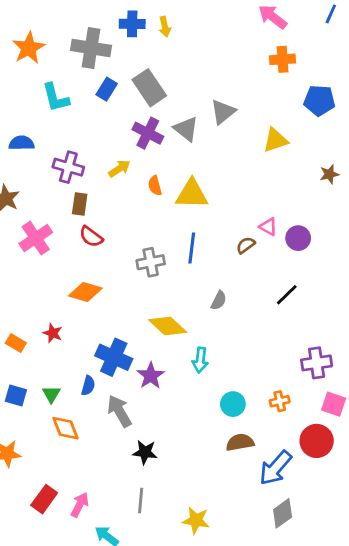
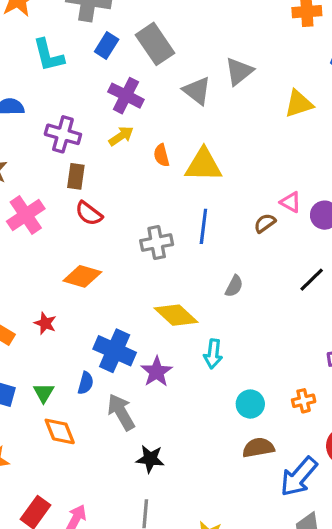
purple cross: (148, 133) -> (126, 96), moved

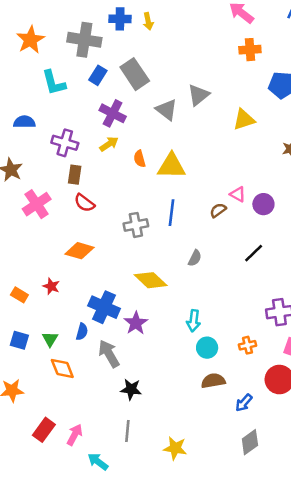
cyan arrow: (213, 354) -> (194, 321), moved
blue arrow: (299, 477) -> (244, 403), size x0.6

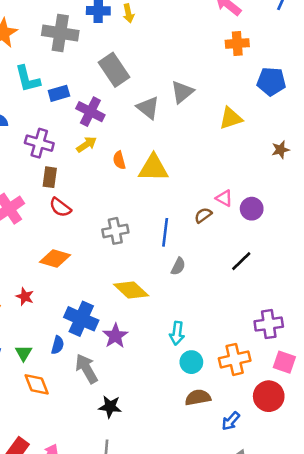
blue rectangle: (98, 75) -> (59, 93), moved, turned 42
blue line: (171, 213) -> (165, 232), moved
orange cross: (248, 345) -> (235, 359), size x1.6

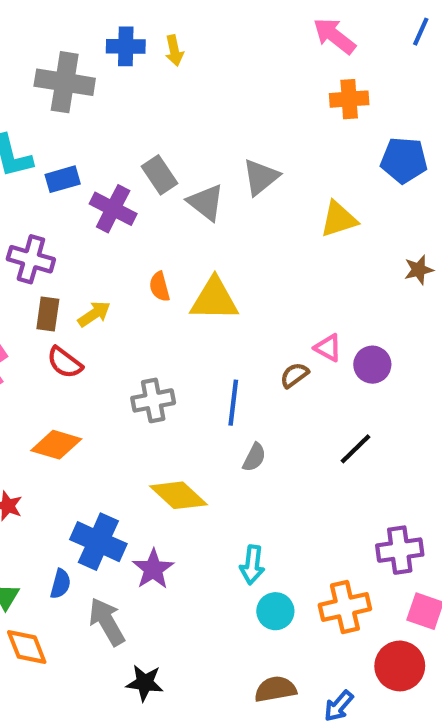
gray rectangle: (114, 70) -> (159, 175), moved, size x0.7
yellow arrow: (86, 144) -> (94, 314), moved
brown semicircle: (198, 397) -> (275, 689), moved

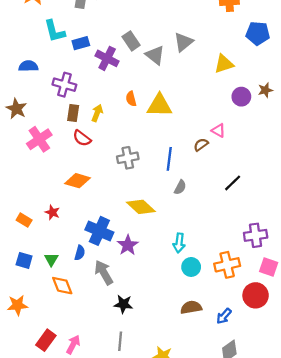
yellow arrow: (94, 314) -> (97, 113), turned -35
purple circle: (372, 365) -> (241, 97), moved

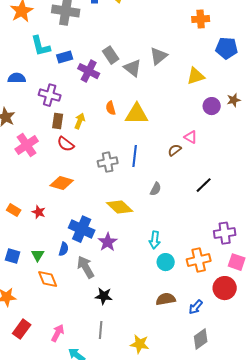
blue line: (169, 159) -> (135, 156), moved
orange rectangle: (24, 220) -> (14, 210), moved
red rectangle: (46, 340) -> (22, 329), moved

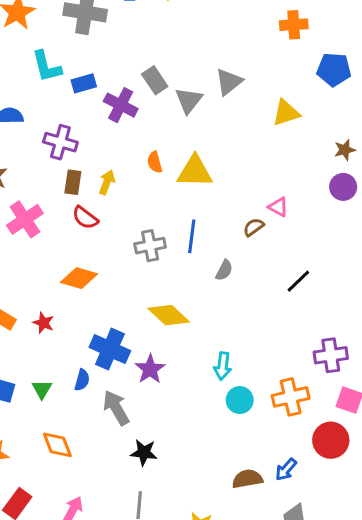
gray triangle: (133, 68) -> (189, 100), turned 30
purple circle: (212, 106) -> (343, 187), moved
gray semicircle: (156, 189) -> (224, 270), moved
orange diamond: (48, 279) -> (57, 445), moved
brown semicircle: (166, 299) -> (247, 479), moved

